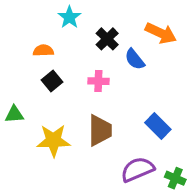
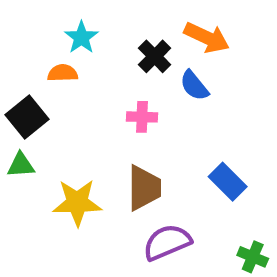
cyan star: (69, 17) -> (81, 38), moved
orange arrow: (161, 33) -> (207, 38), moved
black square: (52, 81) -> (27, 117), moved, size x1.4
purple semicircle: (138, 169) -> (167, 242), moved

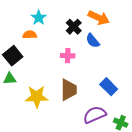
purple semicircle: (167, 242) -> (95, 115), moved

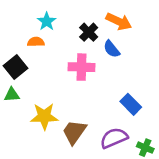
pink cross: (68, 56) -> (82, 67), size x1.5
brown trapezoid: (69, 90) -> (74, 132), moved, turned -145

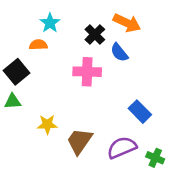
yellow star: (44, 116) -> (47, 124), size x0.7

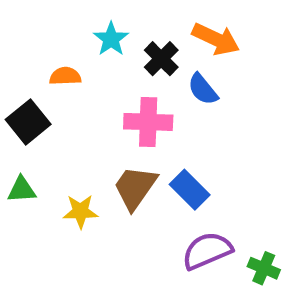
cyan star: (50, 23) -> (111, 39), moved
green triangle: (13, 101) -> (22, 190), moved
blue rectangle: (140, 112) -> (190, 190), moved
brown trapezoid: (79, 141) -> (135, 187), moved

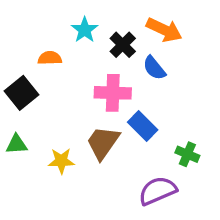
blue rectangle: (190, 190) -> (143, 126), moved
green cross: (264, 268) -> (187, 154), moved

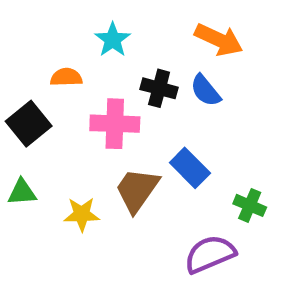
black cross: (123, 45) -> (159, 88), moved, turned -30
pink cross: (113, 93) -> (115, 124), moved

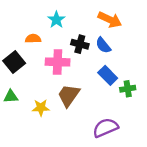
blue rectangle: (190, 168) -> (108, 75), moved
green cross: (250, 205) -> (128, 89), moved, turned -32

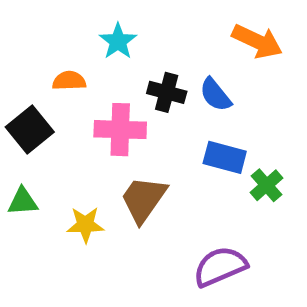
orange arrow: (110, 20) -> (257, 41), moved
blue rectangle: (108, 75) -> (225, 157), turned -30
green cross: (128, 89) -> (266, 185), turned -32

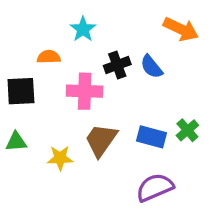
black cross: (167, 92) -> (117, 65), turned -35
black square: (30, 130) -> (21, 91), turned 36
blue rectangle: (225, 157) -> (152, 137), moved

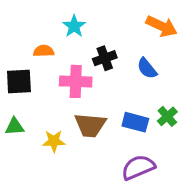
blue semicircle: (152, 67) -> (147, 68), moved
brown trapezoid: (101, 140) -> (90, 125), turned -120

